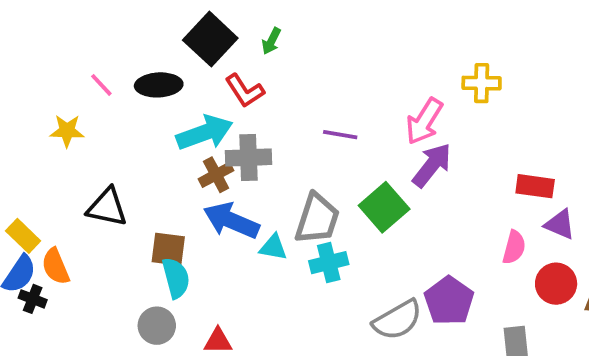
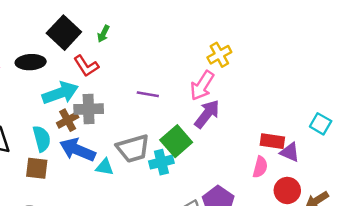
yellow cross: (482, 83) -> (219, 55), moved, turned -30
red rectangle: (535, 186) -> (272, 141), moved
gray trapezoid: (317, 219) -> (133, 149), turned 56
cyan cross: (329, 263) -> (161, 162), moved
cyan semicircle: (176, 278) -> (42, 139), moved

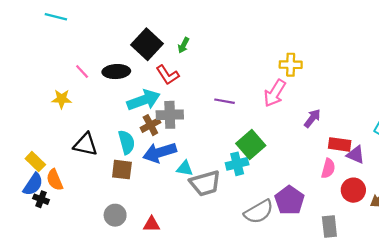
yellow cross: (219, 55) -> (291, 65), turned 30
purple arrow: (207, 114) -> (312, 118), moved, size x0.7
gray trapezoid: (133, 149) -> (205, 183), moved
blue arrow: (77, 150) -> (160, 152), turned -40

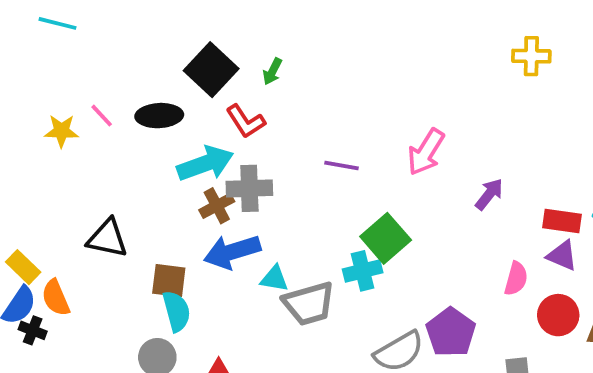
yellow cross: (291, 65) -> (531, 56), moved
yellow star: (62, 99) -> (61, 131), moved
cyan semicircle: (127, 142) -> (176, 311), moved
red rectangle: (340, 144) -> (562, 221), moved

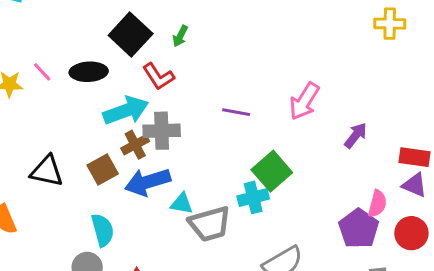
brown square: (169, 281) -> (103, 170), moved, turned -36
purple pentagon: (451, 332) -> (359, 229), moved

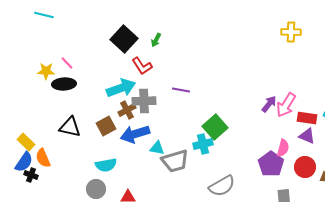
black ellipse: (89, 72) -> (64, 84), moved
pink arrow: (304, 101) -> (286, 105), moved
purple line: (236, 112) -> (181, 90), moved
cyan semicircle: (103, 230) -> (106, 165), turned 95

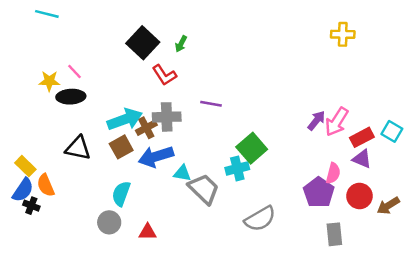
cyan arrow: (121, 88) -> (125, 119), moved
red rectangle: (307, 118) -> (362, 137), turned -36
gray trapezoid: (175, 161) -> (204, 189), turned -120
cyan semicircle: (106, 165) -> (121, 194), turned 120

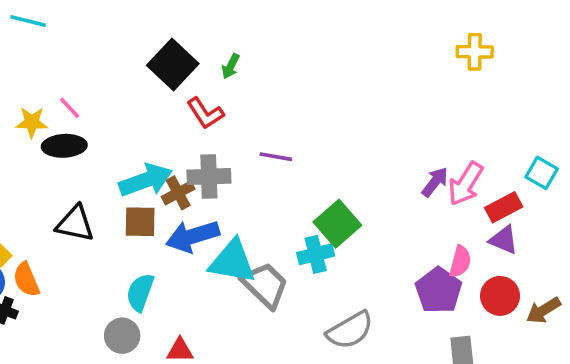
cyan square: (392, 131) -> (542, 173), moved
brown square: (121, 147) -> (140, 222), turned 30
cyan triangle: (182, 173) -> (232, 262), size x1.8

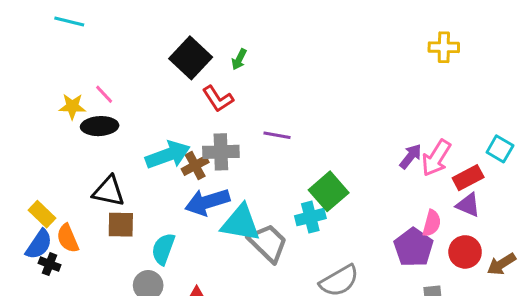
brown square: (140, 222) -> (121, 225), moved

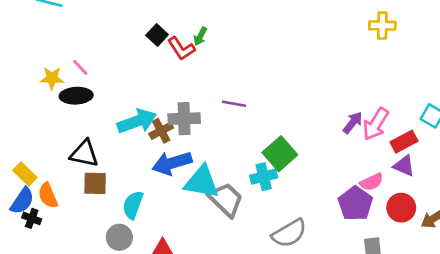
black square: (191, 58) -> (157, 35), size x0.6
red L-shape: (218, 99) -> (181, 48), moved
pink semicircle: (432, 223) -> (372, 182), turned 50

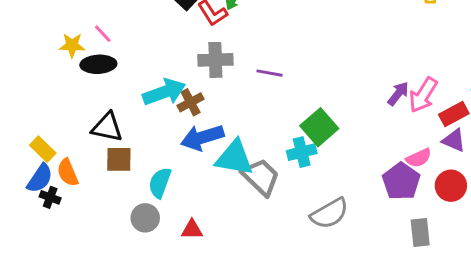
gray cross: (184, 119) -> (215, 60), moved

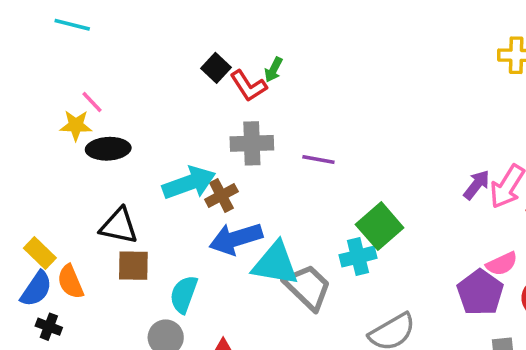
pink line: (103, 34) -> (92, 102), moved
black cross: (50, 197) -> (49, 327), moved

